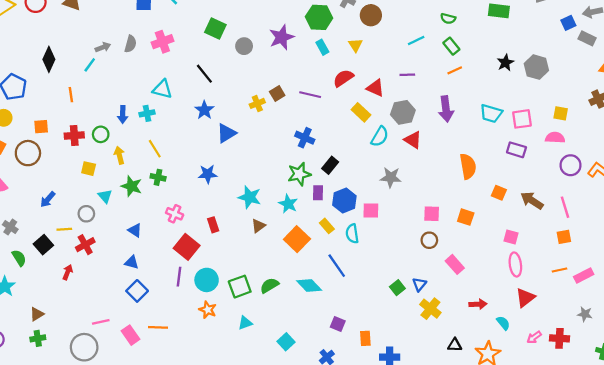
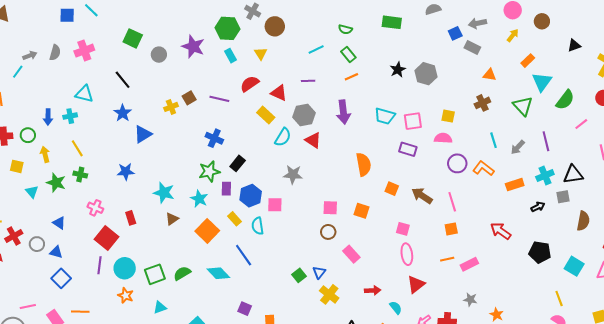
purple star: (282, 37) -> (193, 46), turned -30
gray circle: (86, 214) -> (37, 244), moved

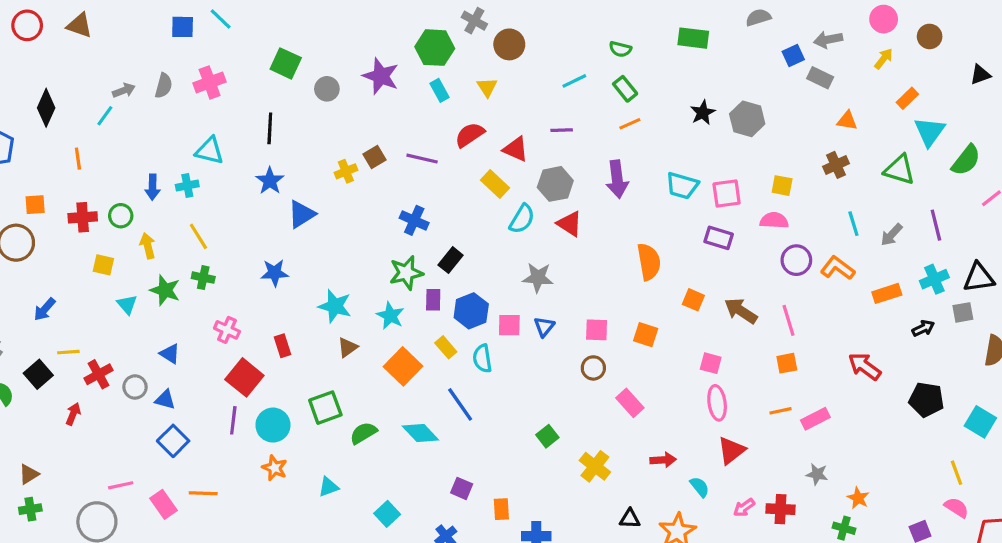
black line: (123, 80) -> (270, 128), turned 42
green triangle: (523, 106) -> (899, 170), turned -30
blue triangle: (319, 272) -> (544, 327), moved
green square: (155, 274) -> (325, 408), moved

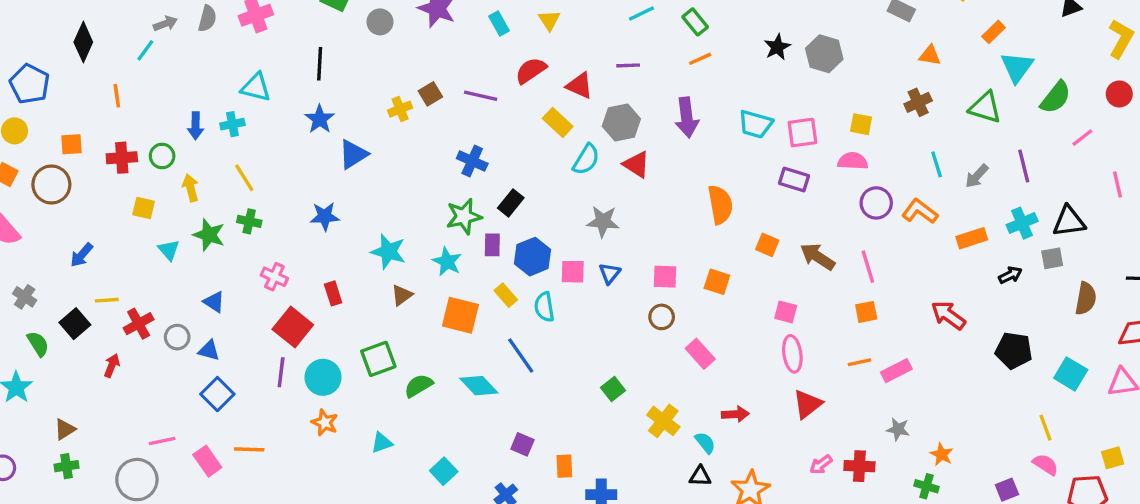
orange square: (403, 366) -> (460, 315), turned -30
cyan semicircle: (700, 487) -> (705, 443), moved

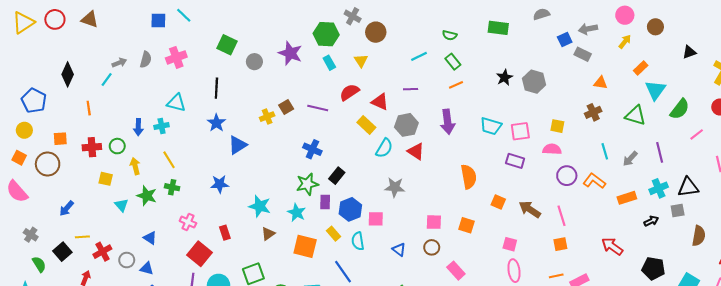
blue triangle: (610, 273) -> (399, 249), moved, turned -32

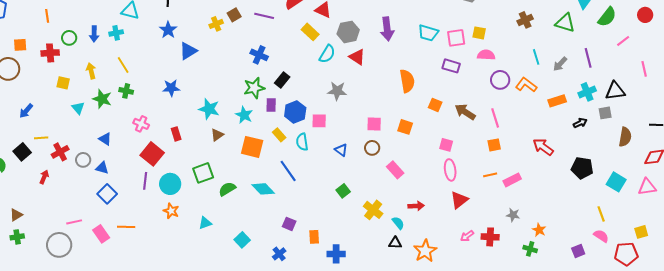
yellow square: (557, 126) -> (479, 33), moved
green circle: (117, 146) -> (69, 38), moved

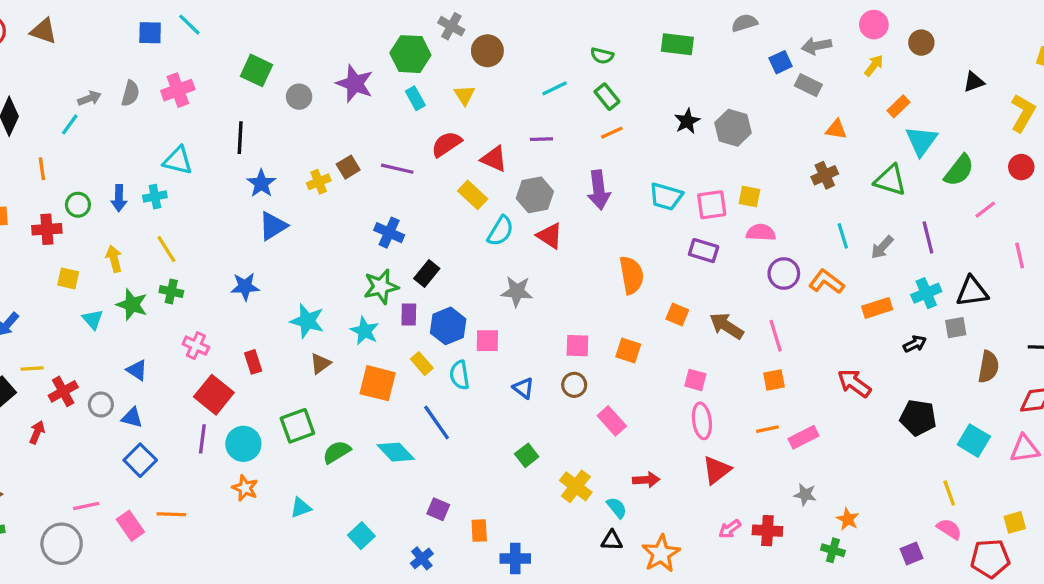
blue star: (168, 30) -> (261, 183), moved

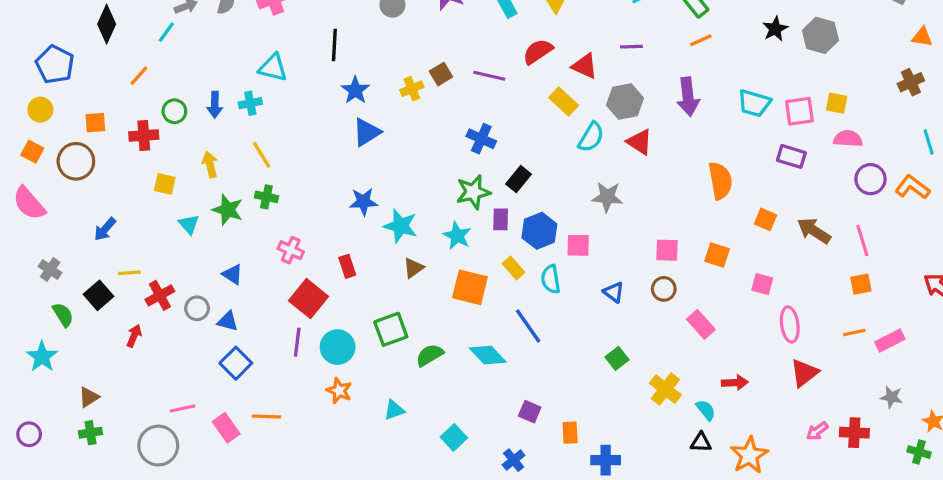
orange line: (42, 169) -> (139, 76), turned 50
blue star: (245, 287) -> (363, 202), moved
pink square: (695, 380) -> (762, 284), moved

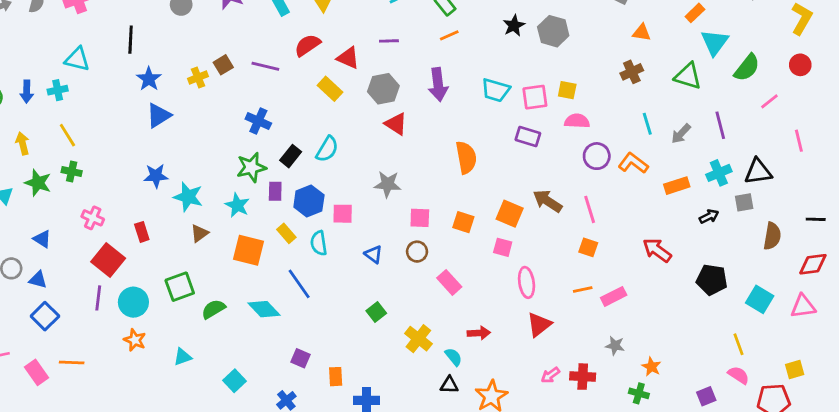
cyan semicircle: (591, 137) -> (327, 149), moved
gray star: (607, 197) -> (388, 184), moved
orange square: (766, 219) -> (510, 214), moved, size x1.4
orange square: (861, 284) -> (588, 247), turned 30

